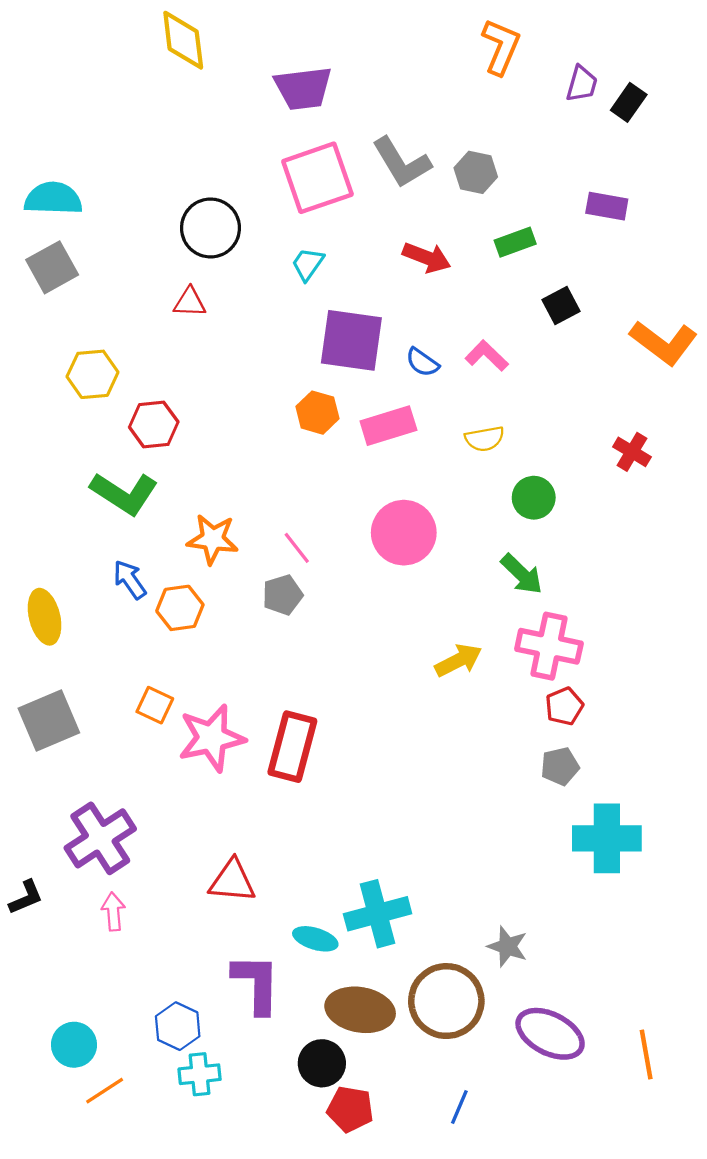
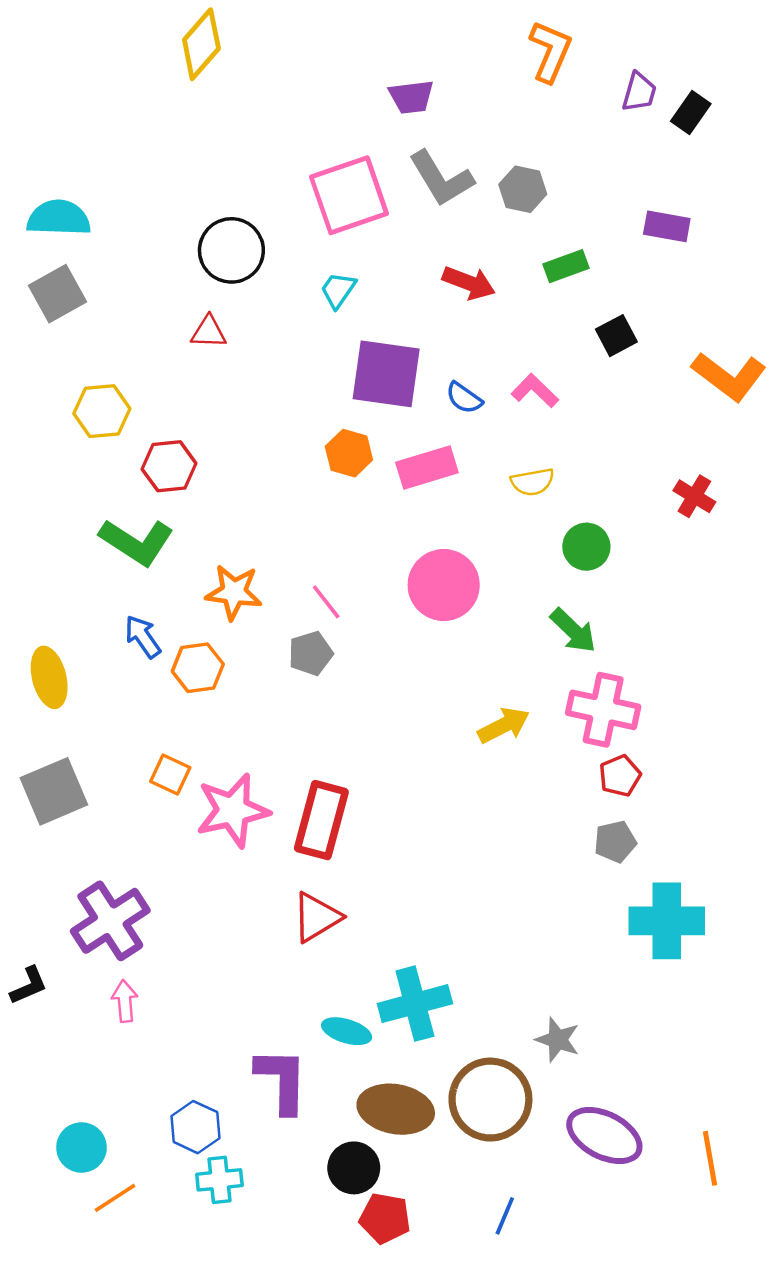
yellow diamond: (183, 40) -> (201, 44), turned 48
purple trapezoid: (303, 88) -> (411, 97), moved, size x0.7
red triangle: (232, 881) -> (317, 917), moved, turned -36

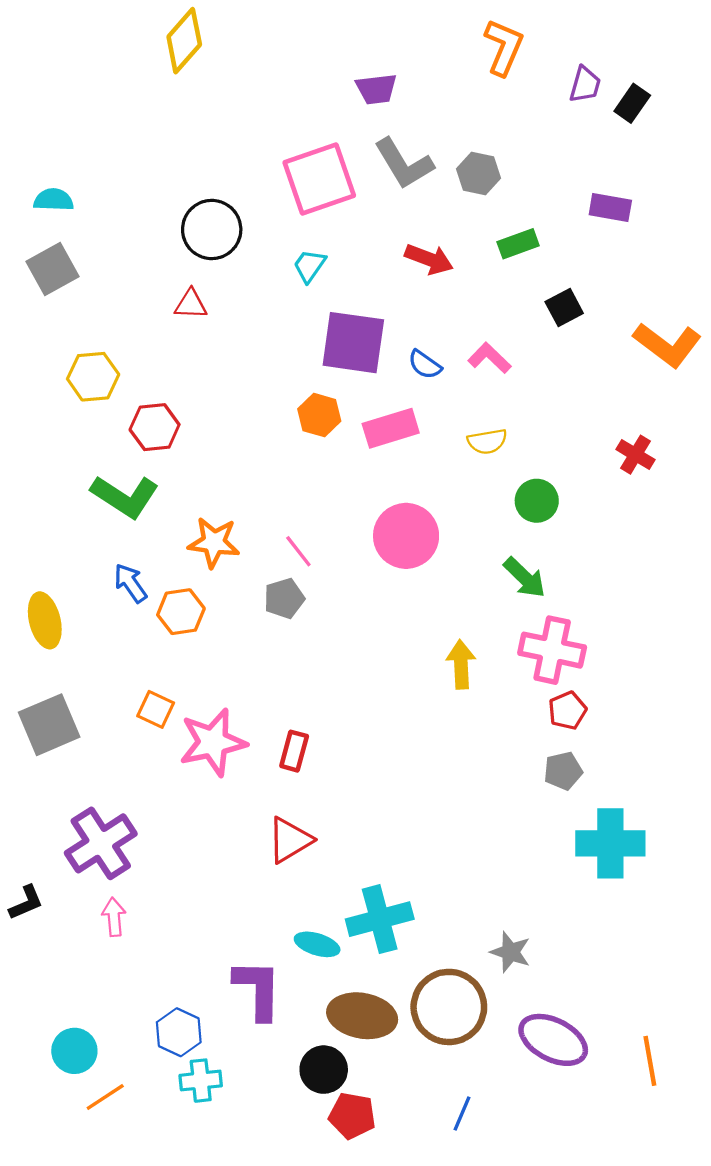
cyan semicircle: (59, 218) -> (54, 200), size x0.7
yellow arrow: (504, 725) -> (461, 664), turned -66
red rectangle: (321, 820) -> (294, 751), size x0.6

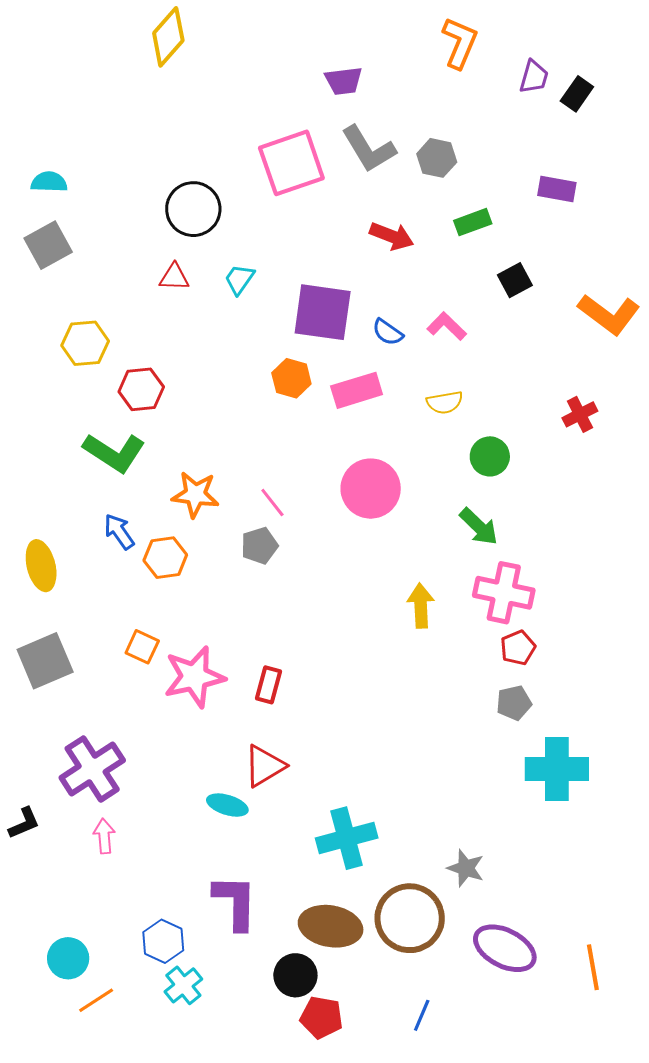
cyan trapezoid: (309, 266) -> (239, 279), moved
red cross: (636, 455) -> (580, 414), turned 32
cyan ellipse: (317, 944) -> (227, 805), moved
cyan cross: (201, 1081) -> (183, 985), turned -33

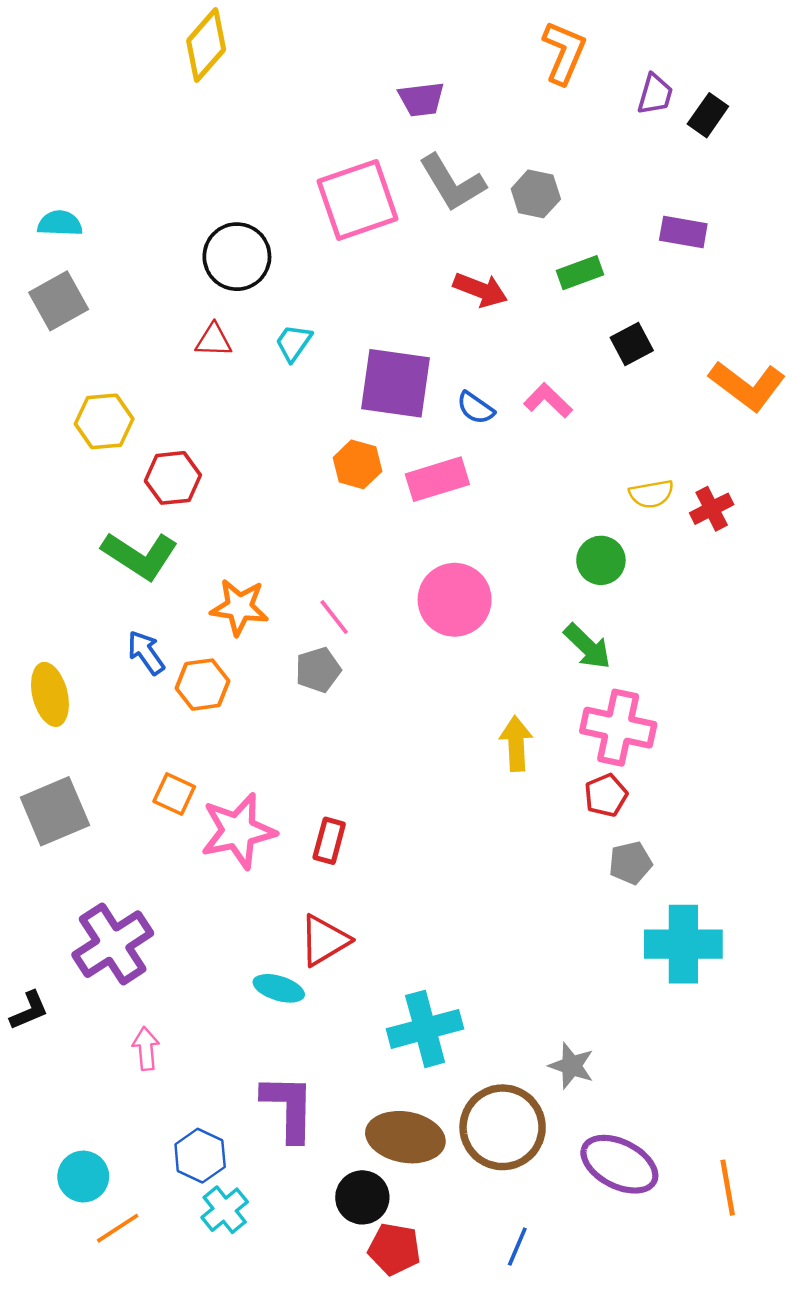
yellow semicircle: (445, 402) -> (651, 494), moved
red pentagon: (518, 648) -> (606, 795), moved
pink arrow: (104, 836) -> (146, 1049), moved

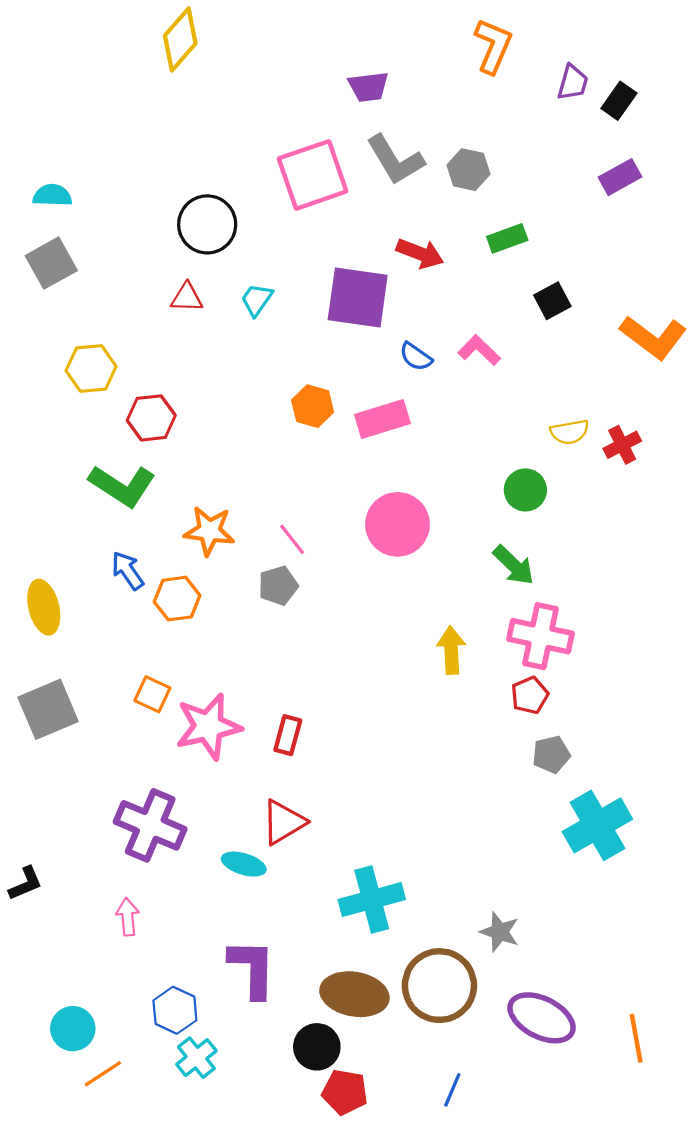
purple rectangle: (683, 232) -> (620, 177), moved, turned -39
purple square: (396, 383) -> (358, 298), moved
purple cross: (113, 944) -> (150, 825), moved, turned -34
cyan cross: (683, 944) -> (597, 825), turned -30

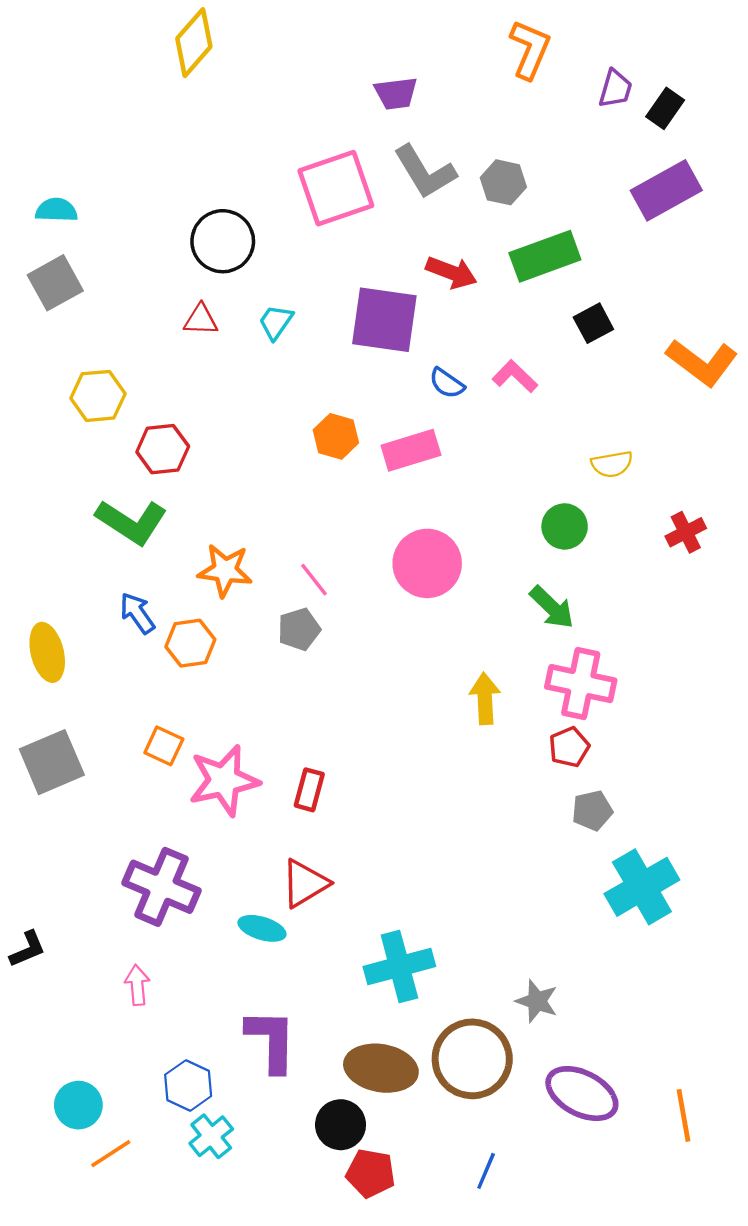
purple rectangle: (620, 177) -> (666, 190), size x1.5
green rectangle: (507, 238) -> (545, 256), size x1.6
red cross: (622, 445) -> (686, 532), moved

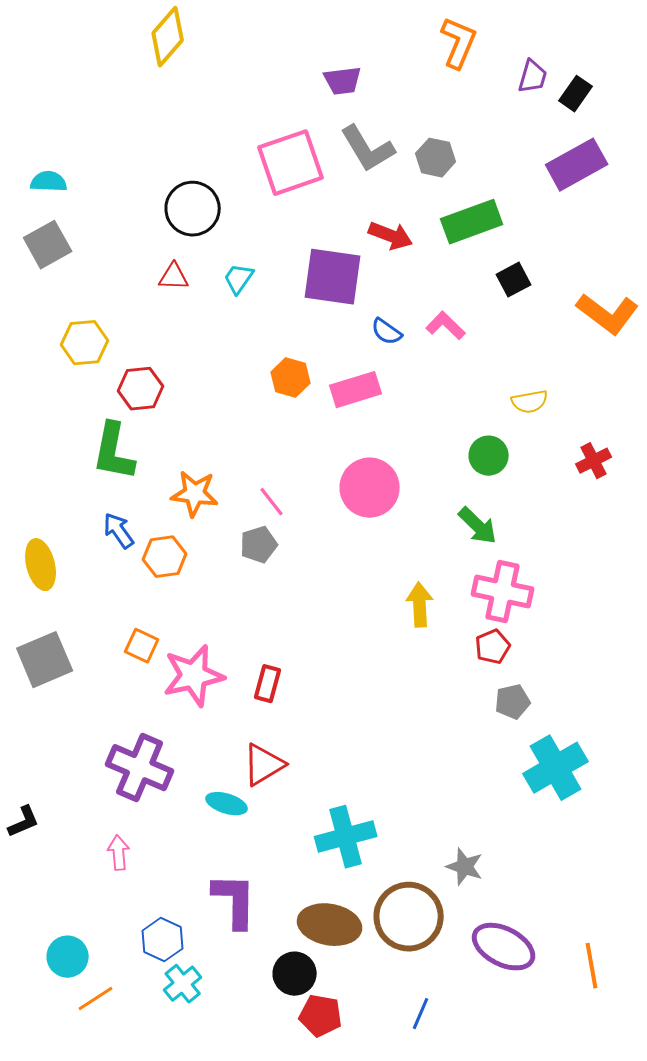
green L-shape: (131, 522) -> (114, 452), turned 68

